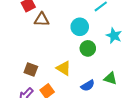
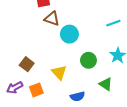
cyan circle: (80, 27) -> (69, 34), moved
green triangle: (110, 78) -> (106, 84), moved

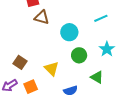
cyan circle: (69, 34) -> (69, 32), moved

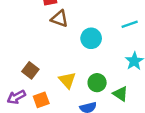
green circle: (79, 55) -> (97, 83), moved

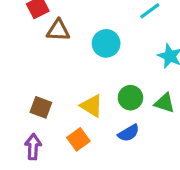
purple arrow: (16, 97) -> (33, 147), turned 138
orange square: (41, 100) -> (78, 139), moved

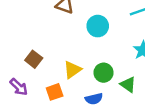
yellow triangle: (92, 106) -> (72, 70), turned 36
purple arrow: (33, 147) -> (19, 87), turned 114

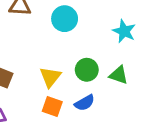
orange square: (55, 92) -> (52, 106), moved, turned -35

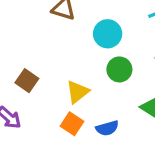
green circle: (87, 70) -> (119, 69), moved

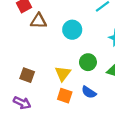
green circle: (119, 69) -> (88, 62), moved
blue semicircle: (107, 128) -> (89, 92), turned 64

